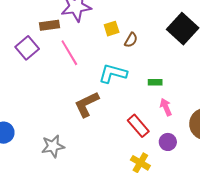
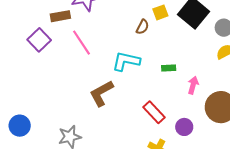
yellow square: (112, 29) -> (160, 12), moved
pink arrow: (166, 107) -> (193, 85), moved, turned 42

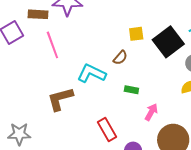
brown semicircle: (142, 27) -> (120, 58), moved

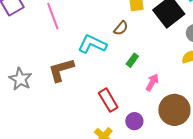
green rectangle: (131, 90) -> (132, 60), turned -64
gray star: (19, 134) -> (20, 79), moved, turned 30

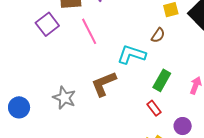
green rectangle: (132, 60) -> (162, 80), moved, size x1.5
red rectangle: (108, 100) -> (154, 108), size x0.7

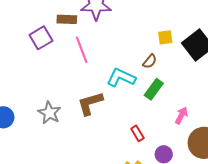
green rectangle: (162, 80) -> (154, 89), moved

